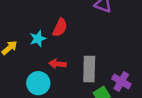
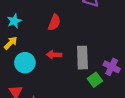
cyan star: (38, 39) -> (14, 21), moved
cyan circle: (38, 83) -> (25, 63), moved

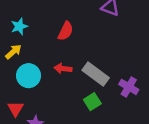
gray rectangle: (82, 58) -> (96, 74), turned -55
green square: (95, 80) -> (92, 102), moved

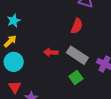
red semicircle: (66, 31) -> (77, 26), moved
cyan circle: (28, 76) -> (14, 62), moved

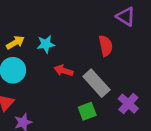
cyan star: (14, 21) -> (46, 44), moved
red semicircle: (77, 26) -> (106, 46), turned -49

